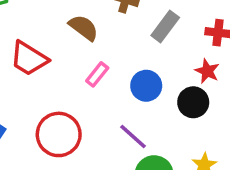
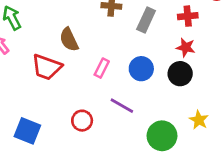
brown semicircle: (84, 28) -> (69, 40), moved, turned -140
red circle: (59, 134) -> (82, 121), size x0.6
purple line: (133, 136) -> (122, 106), moved

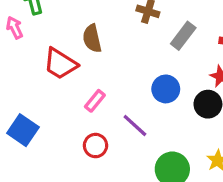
pink rectangle: (102, 68) -> (95, 101), moved
red circle: (82, 121) -> (95, 146), moved

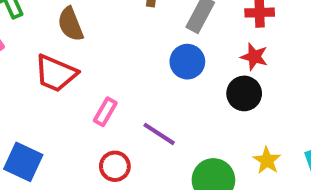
brown semicircle: (92, 38) -> (70, 24), moved
blue circle: (166, 89) -> (187, 62), moved

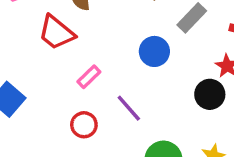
blue circle: (187, 62) -> (154, 51), moved

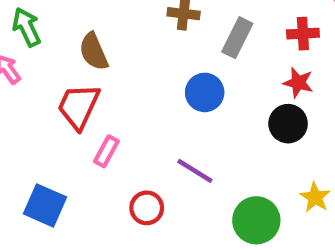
red trapezoid: (56, 33) -> (79, 106), turned 93
pink rectangle: (89, 77) -> (106, 151), moved

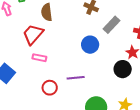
pink rectangle: (106, 151) -> (39, 58), turned 56
purple line: (195, 171) -> (76, 78), turned -54

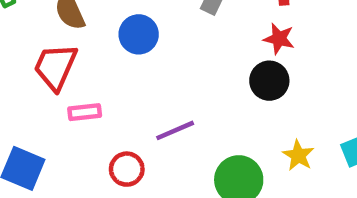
blue circle: (90, 45) -> (139, 34), moved

